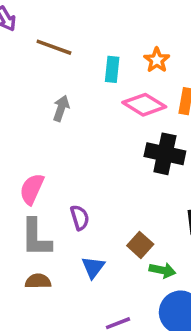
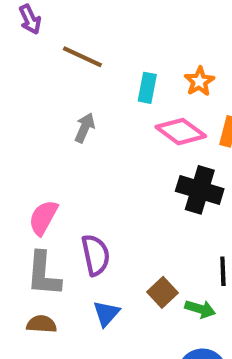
purple semicircle: (80, 218) -> (96, 255), size x1.4
green arrow: (162, 270) -> (200, 309), moved

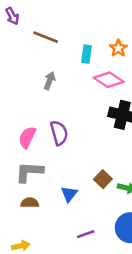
purple semicircle: (96, 255) -> (59, 133), moved
gray L-shape: (43, 274) -> (29, 172), turned 92

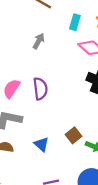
blue triangle: (69, 194) -> (41, 144), turned -35

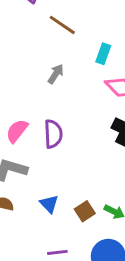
brown square: (73, 135) -> (85, 211), moved

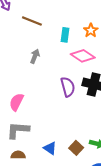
purple semicircle: (53, 134) -> (68, 87), moved

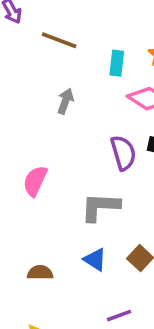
gray L-shape: (18, 130) -> (100, 207), moved

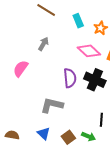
cyan rectangle: (117, 63) -> (78, 21), moved, turned -40
pink semicircle: (35, 181) -> (21, 69), moved

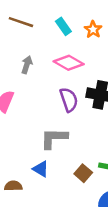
pink diamond: (89, 51) -> (69, 63), moved
blue triangle: (44, 133) -> (41, 169), moved

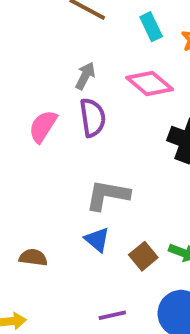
purple semicircle: (69, 100) -> (93, 118), moved
blue triangle: (41, 169) -> (97, 240), moved

